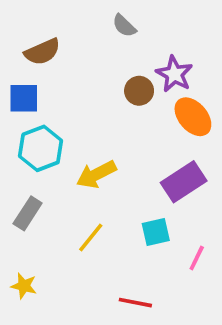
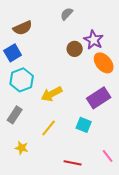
gray semicircle: (124, 26) -> (67, 14), turned 88
blue square: (24, 98) -> (13, 53), turned -30
cyan square: (156, 232) -> (84, 125), turned 35
pink line: (197, 258) -> (108, 156), moved, turned -64
yellow star: (24, 286) -> (22, 148), moved

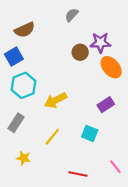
purple star: (94, 40) -> (100, 43), turned -30
purple rectangle: (99, 98) -> (106, 105), size x0.7

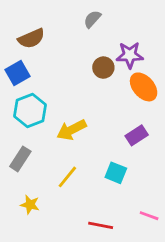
pink line: (115, 167) -> (149, 216), turned -32

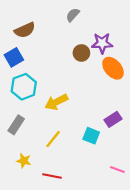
purple rectangle: (137, 135) -> (113, 119), moved
red line: (101, 225) -> (52, 176), moved

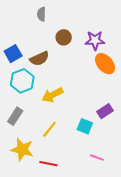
gray semicircle: (73, 15) -> (41, 14), moved, turned -40
brown semicircle: (25, 30) -> (39, 59), moved
brown circle: (81, 53) -> (64, 37), moved
yellow star: (24, 161) -> (22, 150), size x1.6
pink line: (117, 169) -> (97, 158), moved

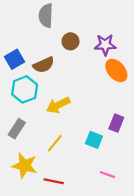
gray semicircle: (41, 14) -> (46, 16), size x1.5
purple rectangle: (105, 111) -> (116, 123), turned -35

